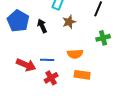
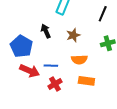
blue pentagon: (18, 21) -> (21, 46), moved
brown star: (69, 22) -> (73, 35), moved

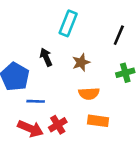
blue line: (51, 66) -> (36, 101), moved
red arrow: (29, 71) -> (30, 129), moved

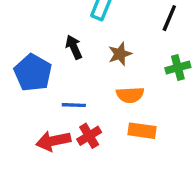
blue line: (36, 101) -> (74, 105), moved
red arrow: (30, 129) -> (53, 141), turned 145

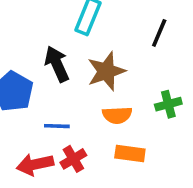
black arrow: (74, 47) -> (57, 64), size x1.4
brown star: (120, 54) -> (106, 71), size x1.5
green cross: (178, 68) -> (168, 104), moved

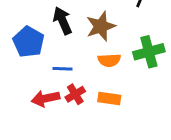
green cross: (168, 104) -> (149, 52), size x1.5
orange rectangle: (130, 153) -> (109, 98), moved

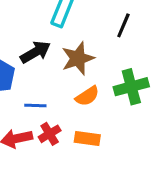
black arrow: (62, 21) -> (35, 52), turned 84
orange semicircle: (109, 60) -> (87, 96), turned -30

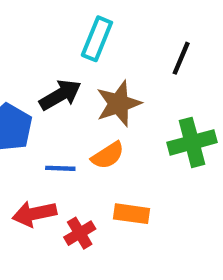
orange semicircle: (87, 96) -> (108, 155), moved
red cross: (50, 134) -> (80, 233), moved

